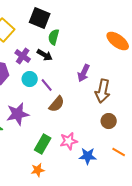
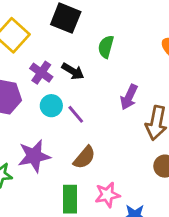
green semicircle: (54, 37) -> (106, 47), moved
brown semicircle: (57, 104) -> (84, 157), moved
green rectangle: (43, 144) -> (70, 199), turned -30

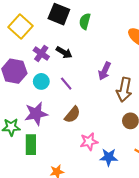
green semicircle: (106, 47) -> (85, 21), moved
cyan circle: (51, 106) -> (41, 81), moved
green rectangle: (70, 199) -> (31, 145), moved

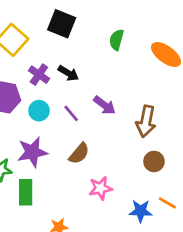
green semicircle: (85, 21) -> (117, 40), moved
purple arrow: (105, 71) -> (104, 105), moved, turned -78
blue star: (109, 157) -> (141, 211), moved

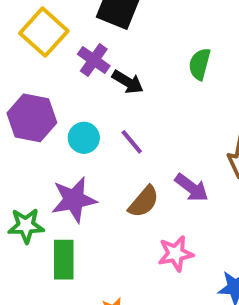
green semicircle: (117, 40) -> (200, 64), moved
purple cross: (39, 75) -> (94, 60), moved
purple arrow: (104, 105) -> (192, 188), moved

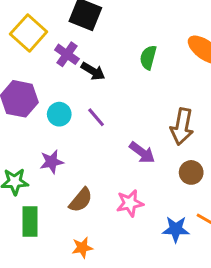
purple star: (74, 200) -> (52, 162), size x0.7
brown semicircle: (144, 202) -> (81, 200), moved
green rectangle: (64, 260) -> (30, 222), moved

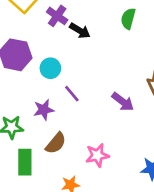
purple line: (96, 117) -> (72, 94), moved
brown semicircle: (81, 200) -> (56, 143), moved
pink star: (130, 203) -> (97, 155), moved

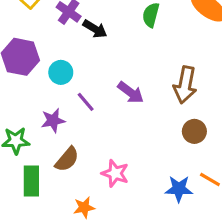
purple arrow: (123, 102) -> (131, 93), moved
pink star: (97, 155) -> (115, 173), turned 30

